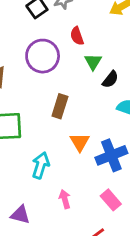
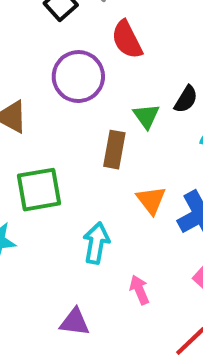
red semicircle: (77, 36) -> (127, 40), size x1.4
green triangle: (93, 62) -> (146, 116), moved

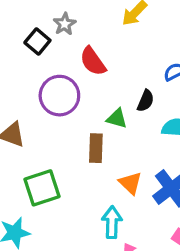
green triangle: (146, 116) -> (117, 118), turned -30
cyan arrow: (96, 243) -> (112, 222), moved

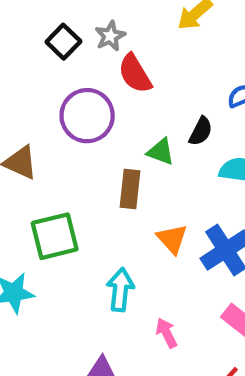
gray star: (65, 24) -> (110, 36), moved
cyan arrow: (112, 222) -> (120, 290), moved

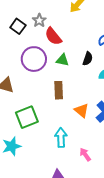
green triangle: (161, 152) -> (62, 60), moved

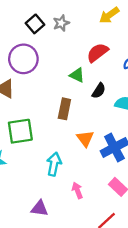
red semicircle: (53, 36) -> (97, 53), moved, turned 78
purple circle: (34, 59) -> (23, 59), moved
black semicircle: (88, 59) -> (99, 91), moved

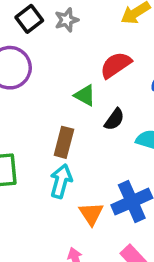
orange triangle: (85, 139) -> (91, 214), moved
cyan arrow: (54, 164) -> (61, 181), moved

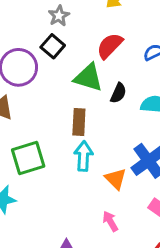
black square: (29, 19) -> (53, 46), moved
green triangle: (85, 95) -> (88, 78), size x1.5

